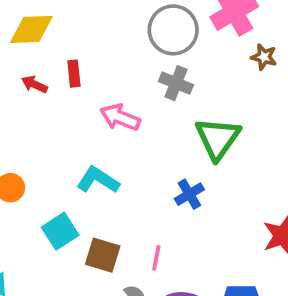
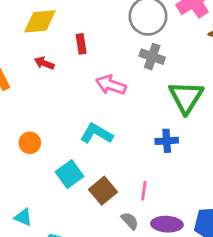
red rectangle: (74, 74) -> (81, 44), moved
blue cross: (189, 194) -> (167, 141), turned 30
brown square: (103, 255) -> (103, 191), turned 36

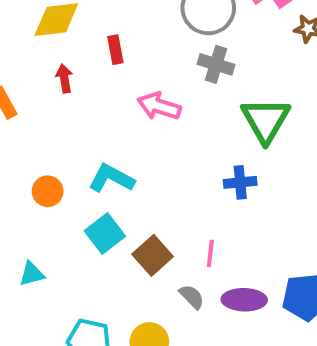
red arrow: (44, 63) -> (64, 78), turned 60
cyan L-shape: (96, 134) -> (111, 178), moved
cyan triangle: (23, 217) -> (32, 274), moved, turned -36

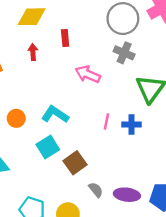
pink line: (210, 253) -> (106, 122), moved

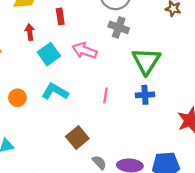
blue cross: (131, 124) -> (145, 95), moved
cyan square: (48, 147) -> (49, 54), moved

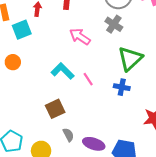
cyan square: (49, 54) -> (22, 30), moved
cyan L-shape: (55, 92) -> (63, 71), moved
pink line: (106, 95) -> (88, 79), turned -56

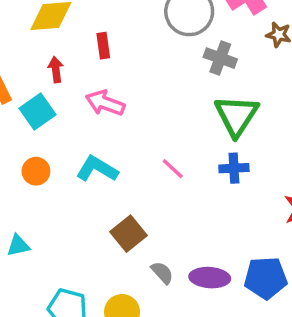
gray cross: (114, 24) -> (220, 58), moved
pink arrow: (80, 36) -> (105, 103), moved
cyan L-shape: (63, 71) -> (97, 169), moved

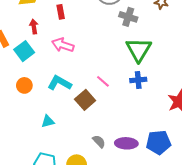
brown square: (128, 234) -> (85, 100), moved
cyan triangle: (18, 246) -> (48, 121), moved

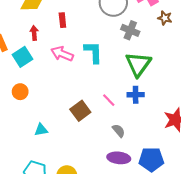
pink line: (103, 81) -> (109, 100), moved
cyan L-shape: (59, 83) -> (93, 52), moved, turned 55
gray semicircle: (99, 141) -> (119, 131), moved

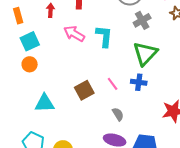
gray cross: (130, 30) -> (142, 20), turned 30
cyan square: (23, 57) -> (30, 41), moved
cyan triangle: (41, 130) -> (44, 103), size x1.5

